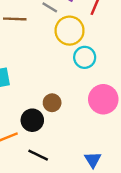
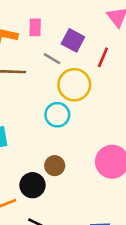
cyan circle: (85, 57) -> (57, 115), moved

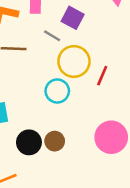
red line: (103, 57) -> (102, 76), moved
black circle: (33, 185) -> (29, 142), moved

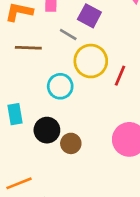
cyan circle: (57, 91) -> (60, 86), moved
black circle: (29, 142) -> (47, 130), moved

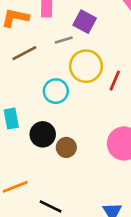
gray line: (68, 34) -> (64, 40), turned -48
brown line: (28, 48) -> (24, 53), turned -30

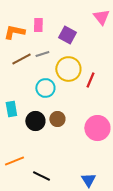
gray line: (64, 40) -> (42, 54), moved
brown circle: (66, 147) -> (57, 119), moved

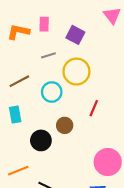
brown line: (21, 59) -> (19, 81), moved
red line: (90, 80) -> (94, 108), moved
black circle: (35, 121) -> (41, 140), moved
pink circle: (97, 128) -> (108, 162), moved

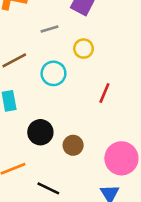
yellow circle: (76, 72) -> (84, 49), size x0.6
brown circle: (65, 125) -> (73, 145), moved

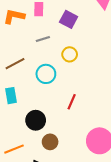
red line: (104, 93) -> (72, 102), moved
brown circle: (73, 145) -> (50, 142), moved

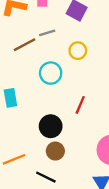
brown line: (15, 64) -> (25, 45), moved
black circle: (36, 120) -> (51, 126), moved

